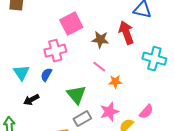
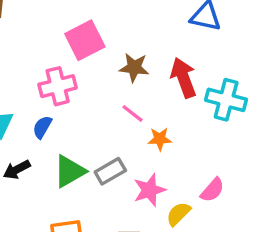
red arrow: (126, 33) -> (183, 78), moved
green triangle: (76, 95) -> (70, 171), moved, turned 40
gray rectangle: (82, 119) -> (110, 171), moved

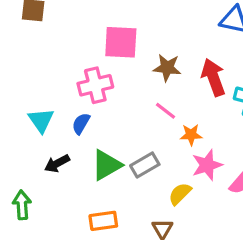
pink square: (85, 40) -> (121, 42), turned 30
pink star: (149, 190) -> (207, 165), moved
yellow semicircle: (178, 214) -> (180, 194), moved

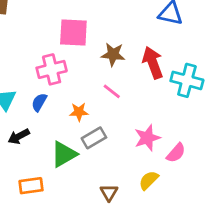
orange star: (191, 135) -> (79, 112), moved
green triangle: (106, 165) -> (64, 154), moved
yellow semicircle: (180, 194) -> (149, 180), moved
orange rectangle: (103, 221) -> (31, 186), moved

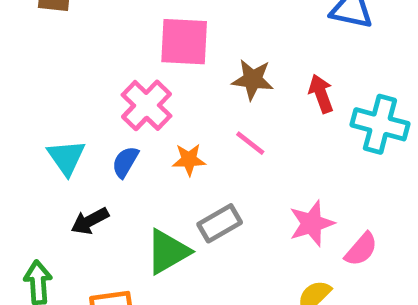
red arrow: (153, 63) -> (321, 94), size x0.7
pink cross: (52, 69) -> (146, 105), turned -32
orange star: (79, 112) -> (189, 160), moved

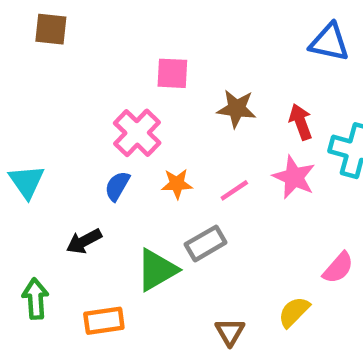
pink square: (184, 42) -> (172, 73), size x0.7
pink line: (250, 143) -> (234, 190), moved, turned -72
cyan triangle: (66, 157) -> (27, 182), moved
pink star: (312, 223) -> (294, 177), moved, turned -30

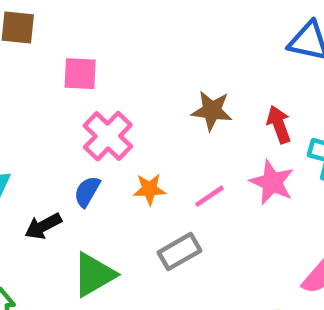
pink square: (172, 73) -> (80, 74), moved
black arrow: (84, 241) -> (43, 226), moved
green triangle: (157, 270) -> (94, 275), moved

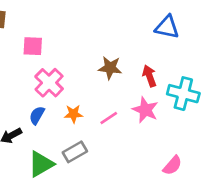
gray rectangle: (179, 252) -> (75, 152), moved

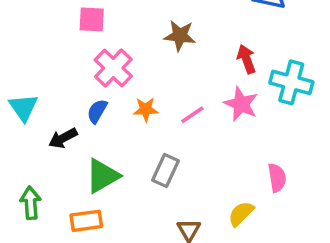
brown star: (110, 68) -> (180, 36), moved
gray rectangle: (75, 152) -> (165, 171), moved, turned -35
pink semicircle: (172, 165) -> (277, 178), turned -50

